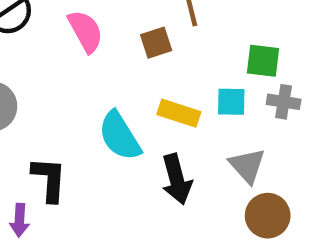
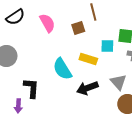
cyan square: (231, 102) -> (107, 46), moved
black arrow: (177, 179) -> (87, 88), turned 85

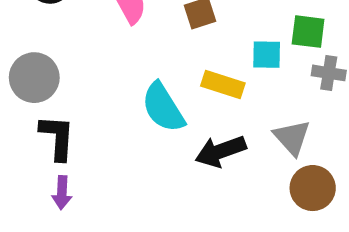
black L-shape: (31, 88) -> (57, 137), moved

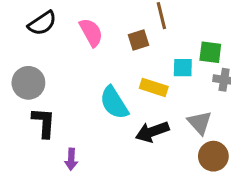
purple arrow: (62, 193) -> (71, 159), moved

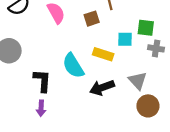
black L-shape: (44, 123) -> (42, 81), moved

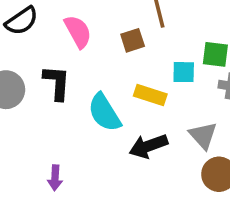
black L-shape: (42, 81) -> (57, 83), moved

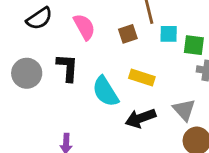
cyan square: (184, 72) -> (169, 34), moved

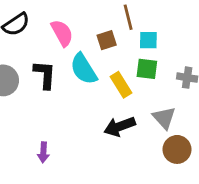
green square: (194, 45) -> (147, 69), moved
yellow rectangle: (142, 77) -> (121, 85), turned 40
cyan semicircle: (105, 92) -> (84, 69), moved

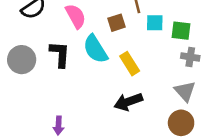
green square: (147, 69) -> (181, 31), moved
gray triangle: (164, 118) -> (185, 91), moved

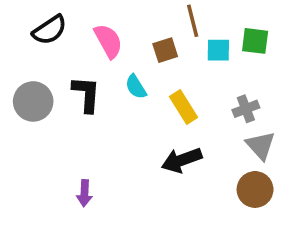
green square: (181, 31) -> (255, 41), moved
cyan semicircle: (95, 49) -> (136, 87), size x0.6
gray cross: (190, 57) -> (246, 109), moved, turned -30

